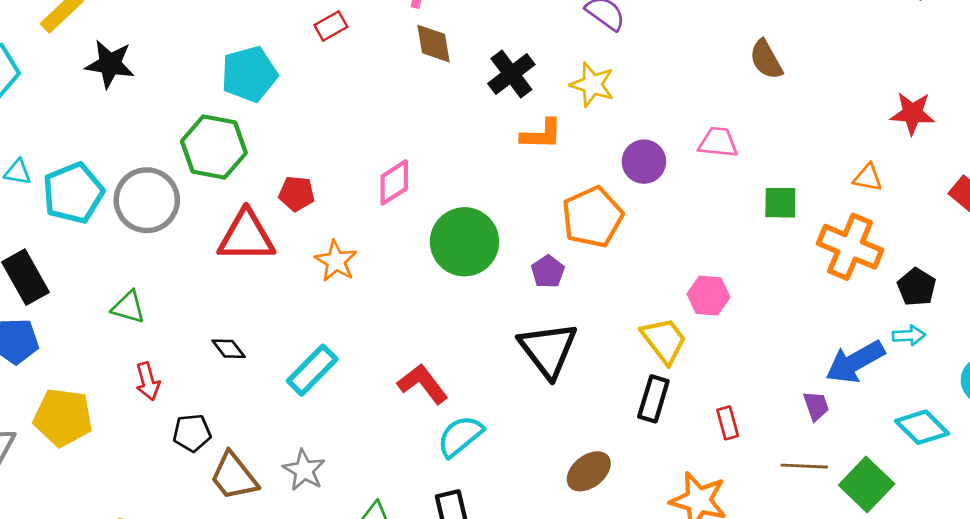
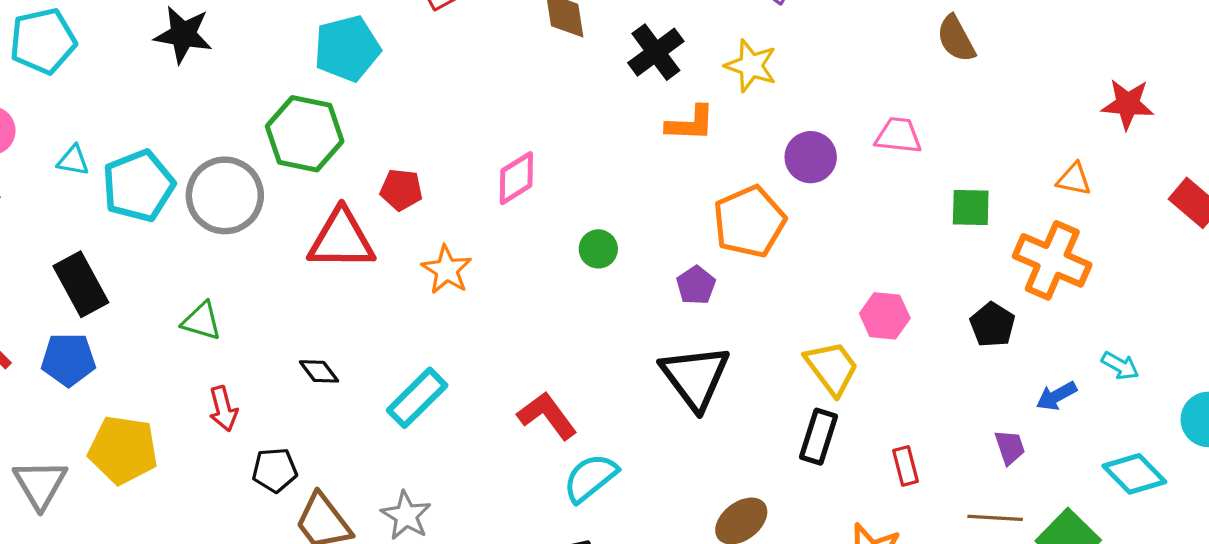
green circle: (465, 242) -> (598, 249), size x0.5
black pentagon: (917, 287) -> (992, 325), moved
cyan arrow: (909, 335) -> (1120, 366), turned 32
blue arrow: (855, 362) -> (1056, 396), size x0.6

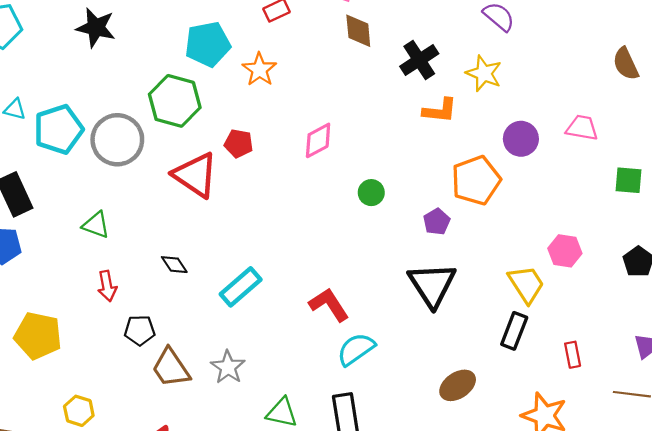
red triangle: (341, 239) -> (195, 175), turned 30
orange star: (447, 270) -> (259, 70), moved
yellow pentagon: (123, 450) -> (38, 336), moved

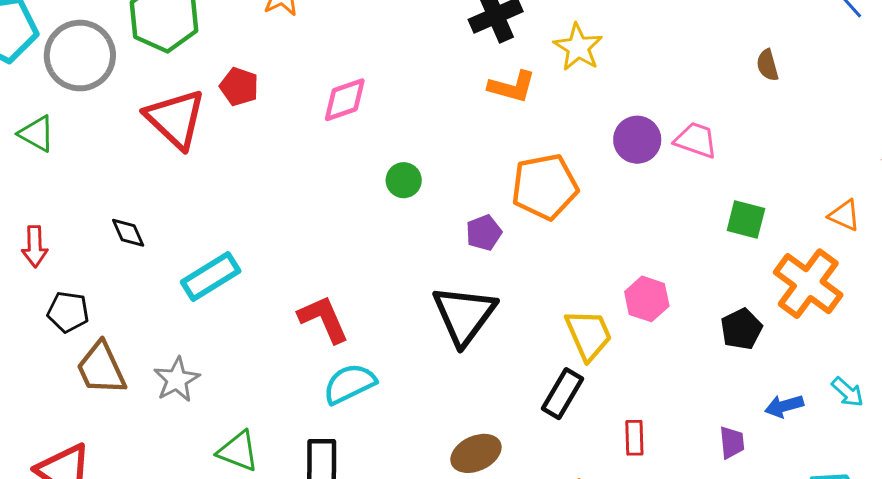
brown semicircle: (626, 64) -> (768, 65), size x0.7
purple circle: (521, 139) -> (637, 140), moved
green triangle: (96, 225) -> (37, 134), moved

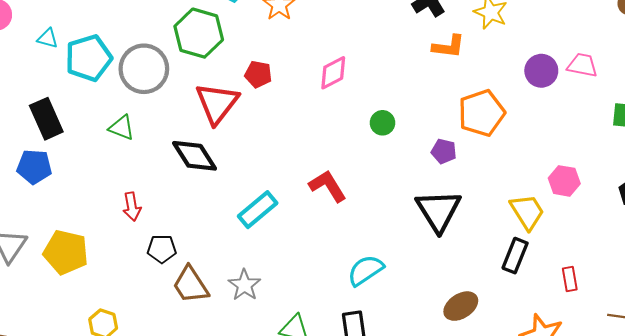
red triangle: (175, 119) -> (217, 103), turned 33
black diamond: (128, 233) -> (194, 156), moved, size x1.8
purple pentagon: (484, 233) -> (444, 151), turned -30
red L-shape: (324, 319) -> (328, 186), moved

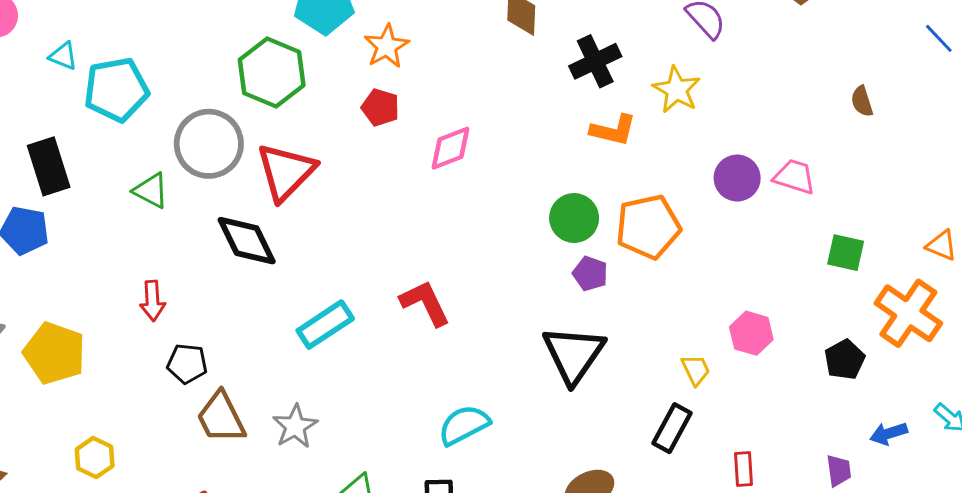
gray circle: (144, 69) -> (209, 144), moved
red pentagon: (258, 74) -> (380, 107), moved
green circle: (383, 123) -> (574, 218), moved, size x1.4
yellow trapezoid: (527, 212) -> (696, 370), size x0.6

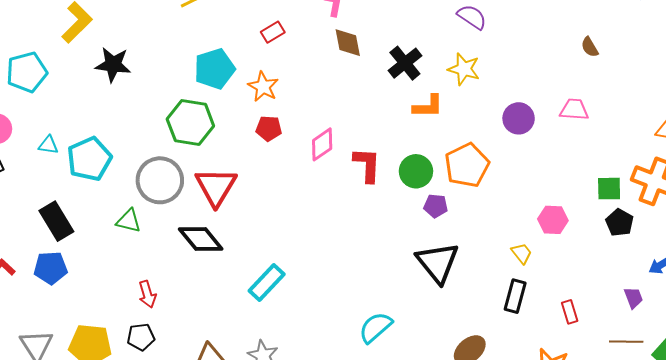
pink trapezoid: (794, 177) -> (574, 110), moved
green square: (846, 253) -> (609, 189), moved
red L-shape: (425, 303) -> (367, 165), moved, turned 42
black pentagon: (187, 364) -> (141, 337), moved

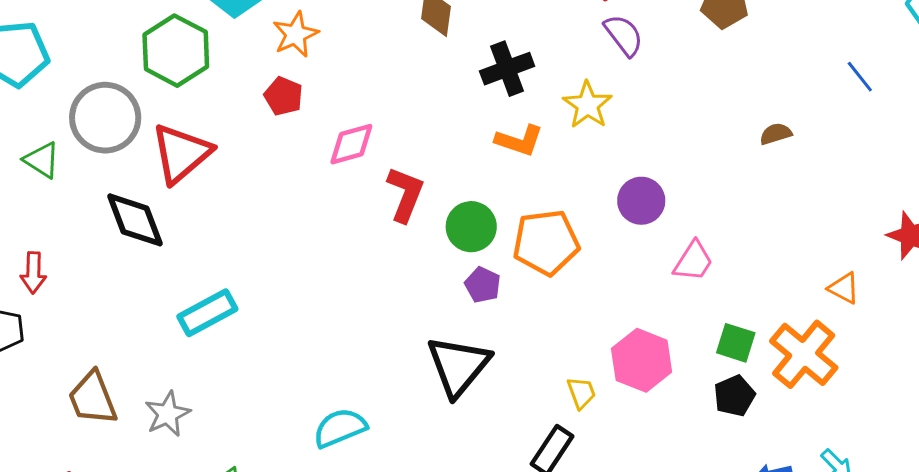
brown semicircle: (590, 47) -> (776, 134), turned 85
pink trapezoid: (574, 110) -> (693, 261), moved, turned 100
pink hexagon: (553, 220) -> (642, 360), size x1.4

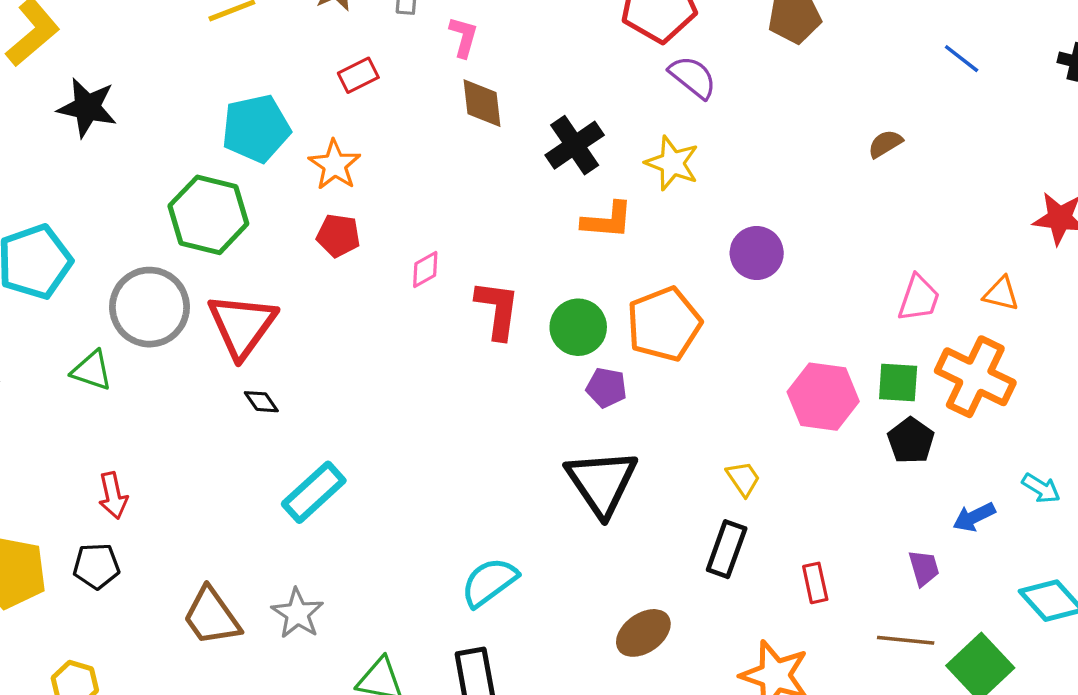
pink diamond: (351, 144) -> (425, 269), size x0.7
black diamond: (135, 220) -> (261, 402), moved, size x0.5
pink trapezoid: (693, 261) -> (919, 298), moved
pink hexagon: (642, 360) -> (823, 397), moved

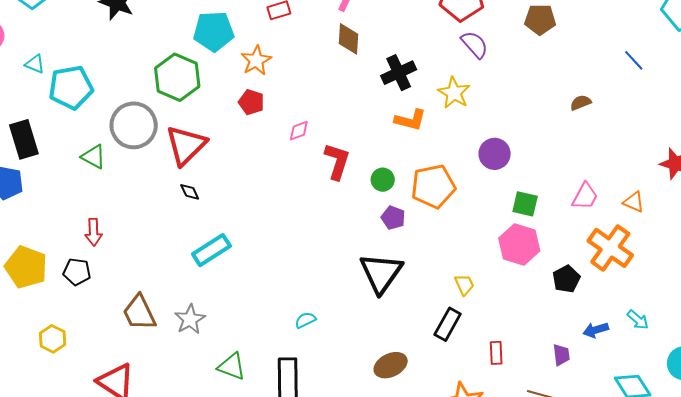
green circle: (578, 327) -> (383, 180), size x0.7
green square: (898, 383) -> (525, 204), moved
cyan semicircle: (489, 582) -> (305, 320), size x0.6

